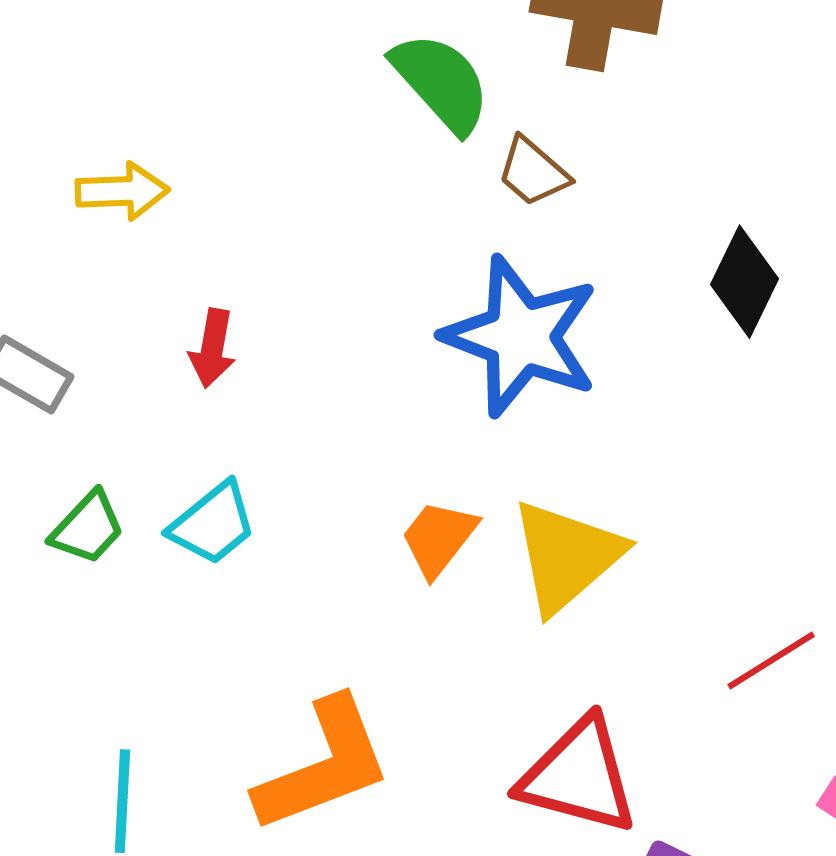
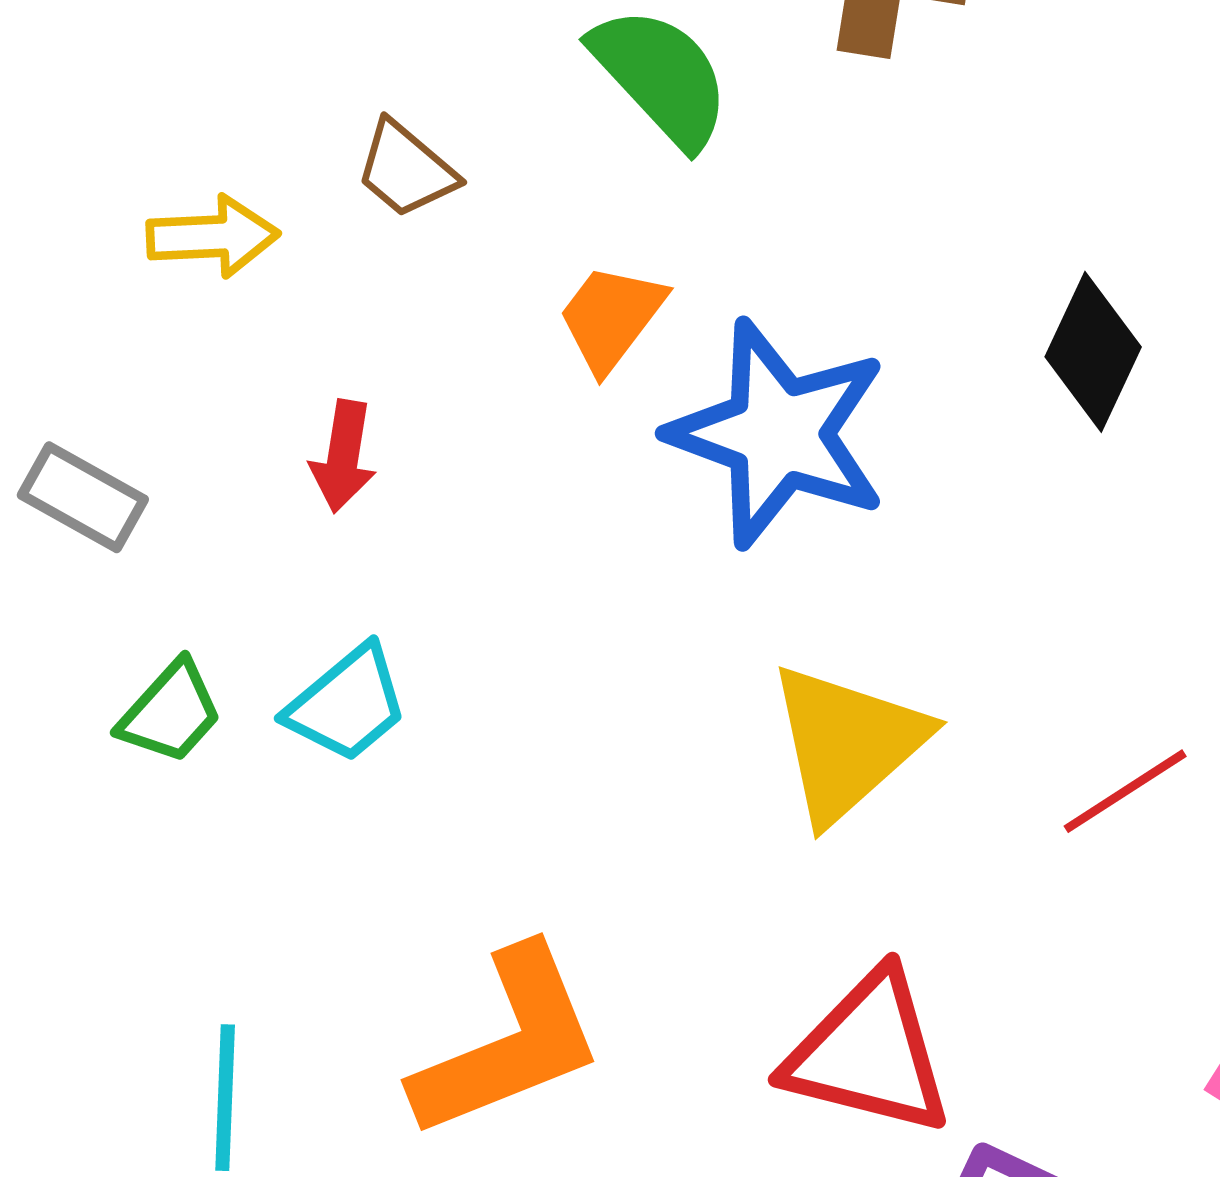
brown trapezoid: (533, 172) -> (406, 170), moved
orange trapezoid: (439, 538) -> (611, 317), moved
red line: (771, 660) -> (1125, 791), moved

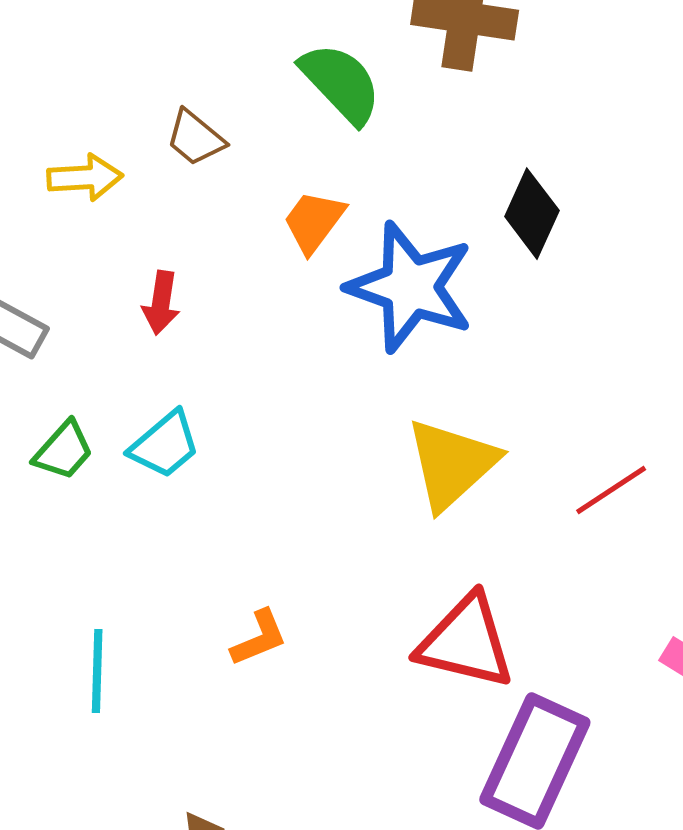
black diamond: (1093, 352) -> (532, 214), moved
orange L-shape: (508, 1043) -> (259, 638), size x0.5

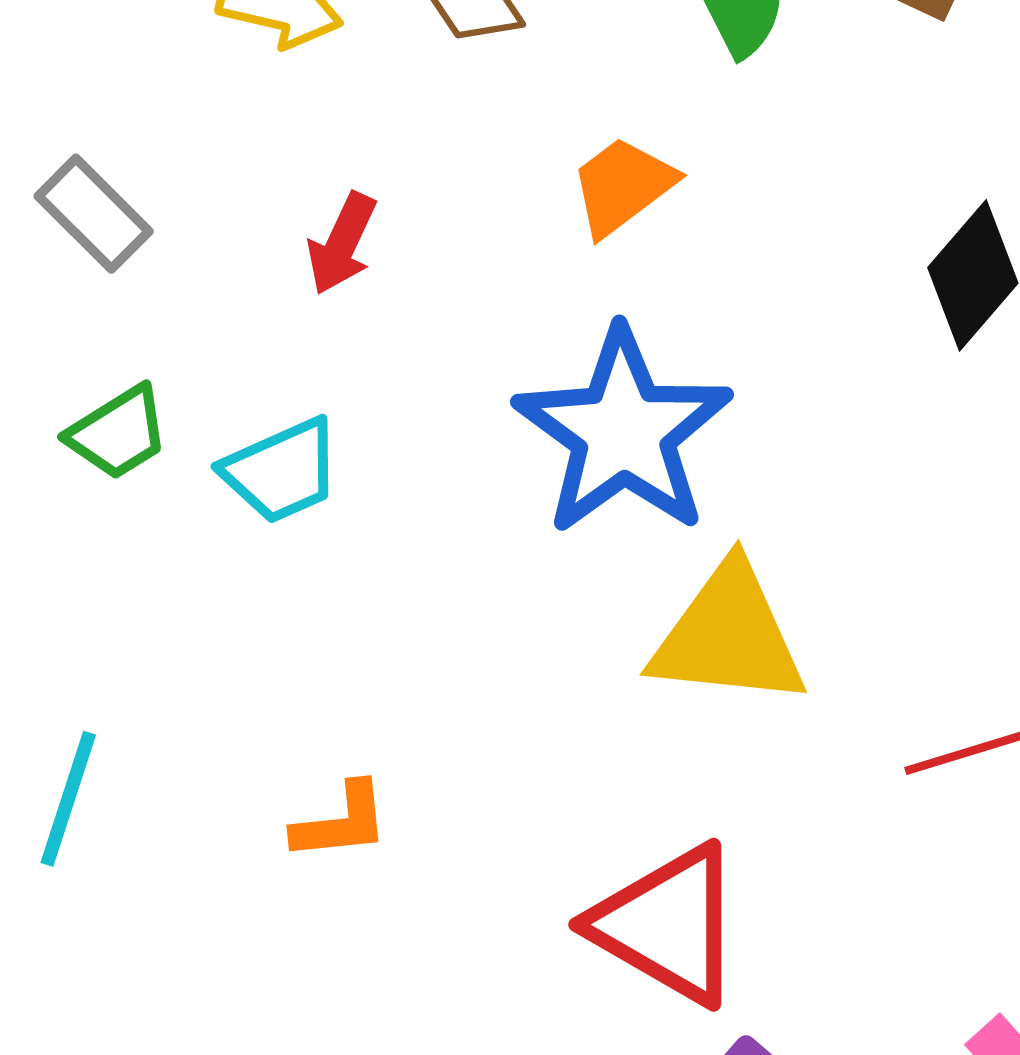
blue star: (410, 287) -> (623, 432), moved
yellow triangle: (452, 464) -> (728, 636), turned 32

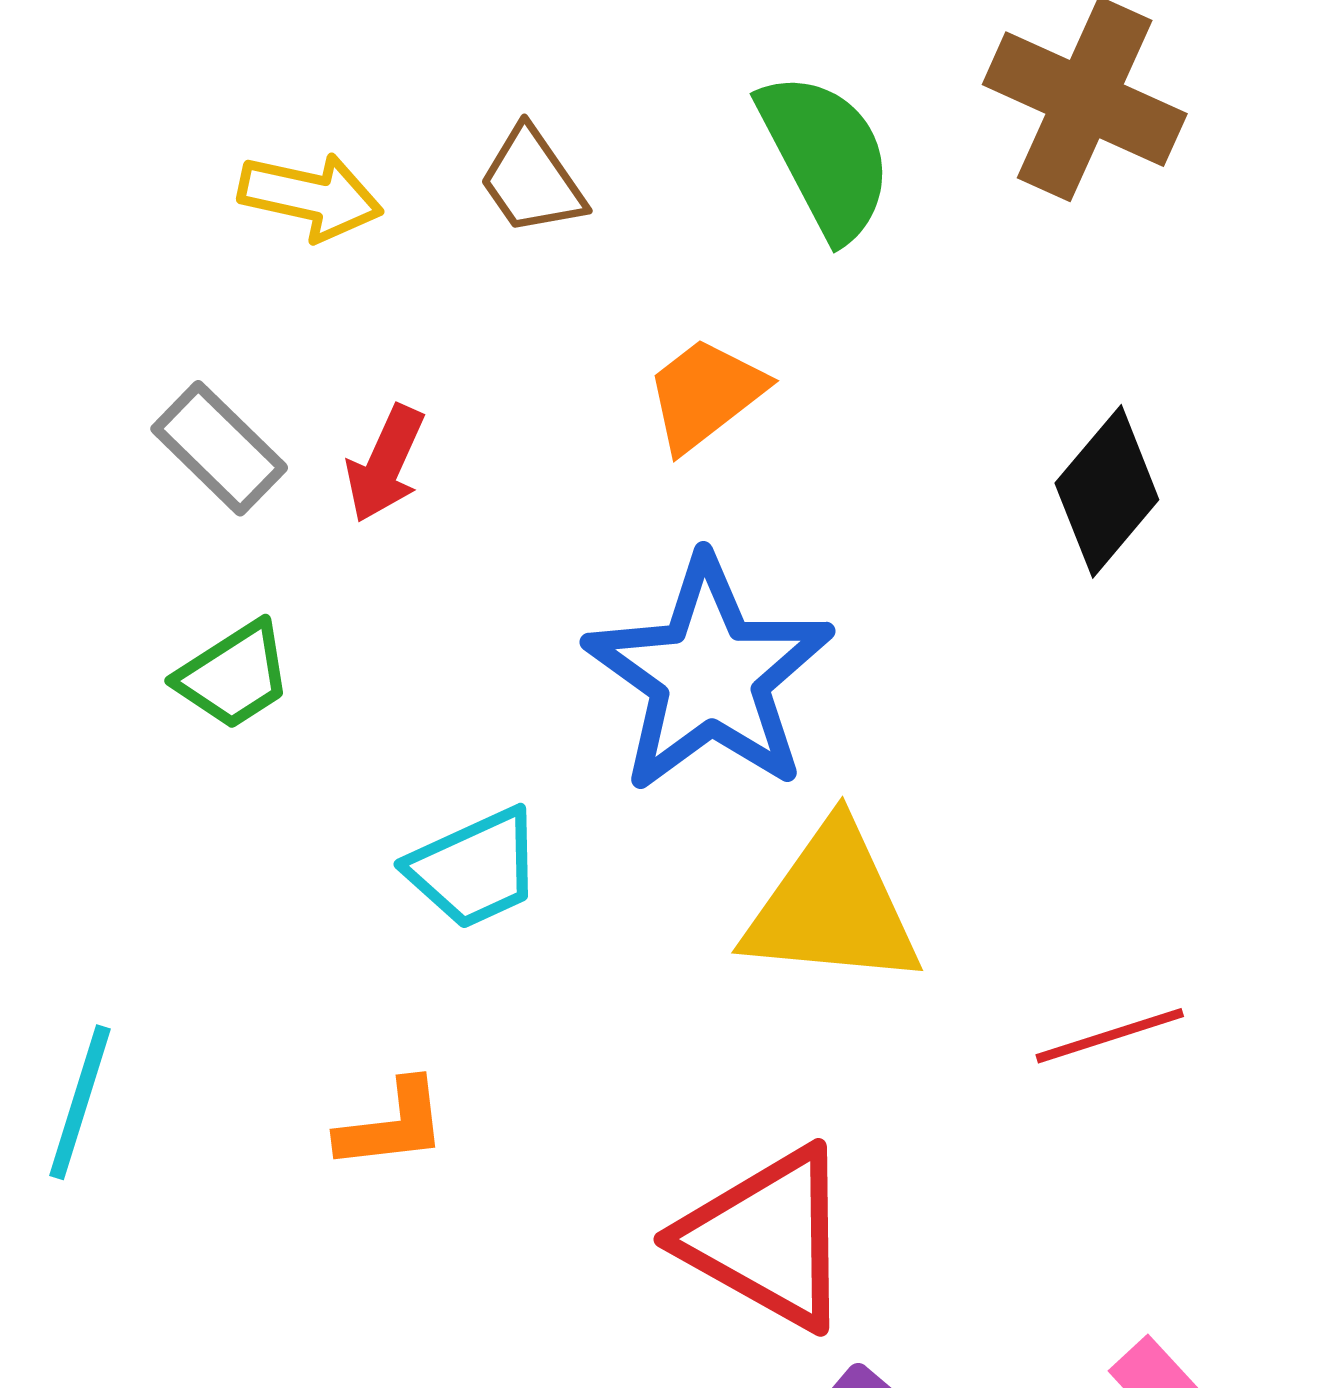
gray rectangle: (94, 214) -> (219, 448), moved
green trapezoid: (118, 433) -> (234, 675), moved
cyan trapezoid: (282, 471) -> (475, 868), moved

